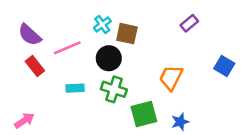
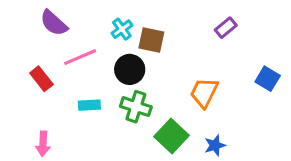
purple semicircle: (30, 35) -> (54, 23), moved
green square: (144, 114) -> (172, 136), turned -32
pink arrow: (24, 120) -> (43, 144), moved, turned 126

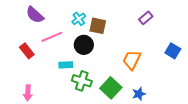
cyan rectangle: (89, 105) -> (66, 65), moved
green cross: (136, 107) -> (82, 81), moved

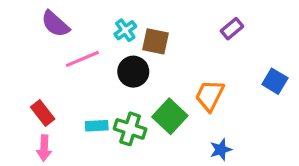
red rectangle: (27, 51) -> (43, 113), moved
cyan rectangle: (66, 65) -> (97, 126), moved
green square: (111, 88) -> (170, 116), moved

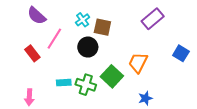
purple rectangle: (232, 29) -> (153, 19), size x1.5
pink line: (82, 59) -> (54, 39), turned -35
red rectangle: (43, 113) -> (32, 53), moved

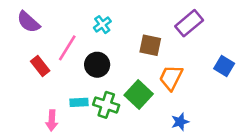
purple semicircle: (37, 16) -> (28, 22), moved
brown square: (102, 27) -> (150, 45), moved
black circle: (88, 47) -> (97, 65), moved
pink arrow: (29, 97) -> (52, 120), moved

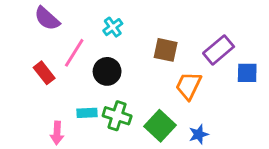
purple semicircle: (28, 22) -> (47, 19), moved
purple rectangle: (189, 23) -> (219, 50), moved
blue square: (224, 66) -> (247, 73), turned -30
green square: (139, 95) -> (160, 126), moved

